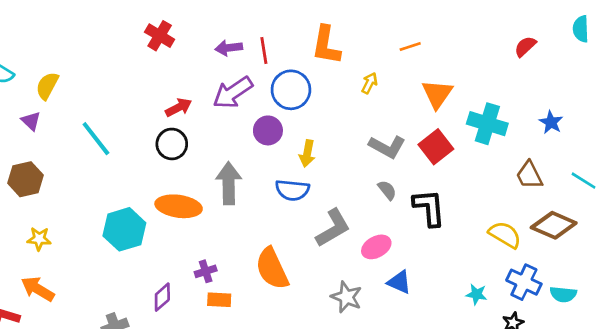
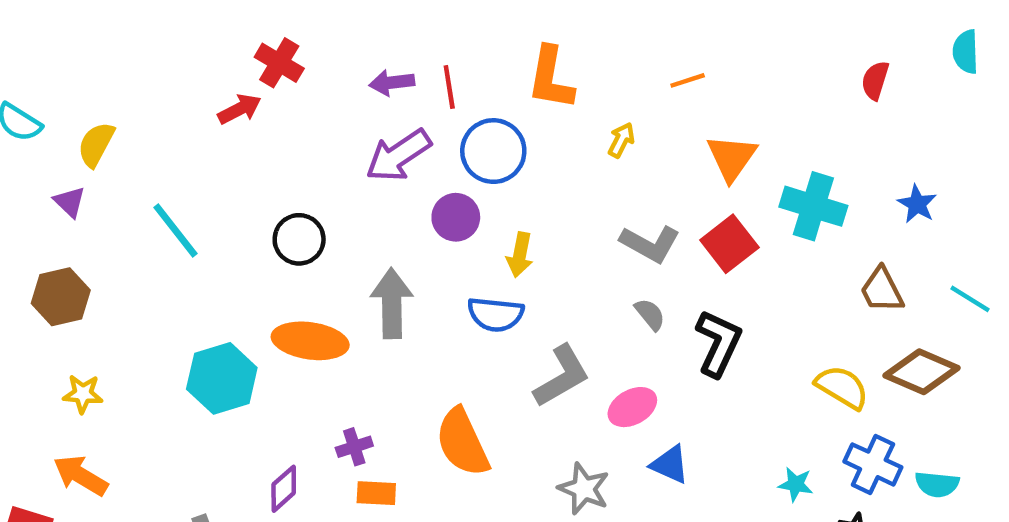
red semicircle: (525, 46) -> (875, 80), turned -30
red arrow: (179, 107) -> (239, 109), moved
black L-shape: (429, 208) -> (718, 343), turned 30

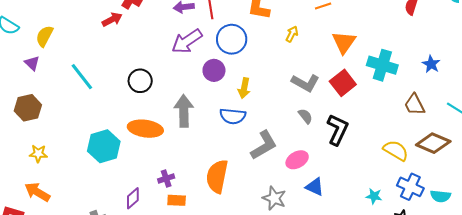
orange semicircle: (462, 442) -> (217, 176), turned 36

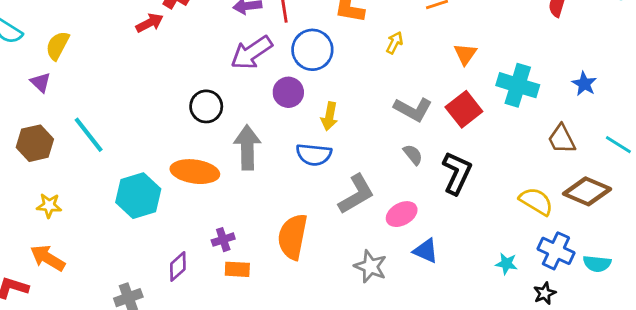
orange triangle: (344, 42) -> (465, 54), size x0.7
cyan line: (82, 77) -> (89, 135), moved
black circle: (140, 81) -> (206, 106), moved

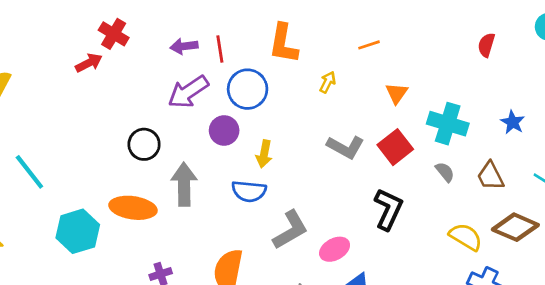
gray semicircle: (413, 155) -> (445, 172), moved

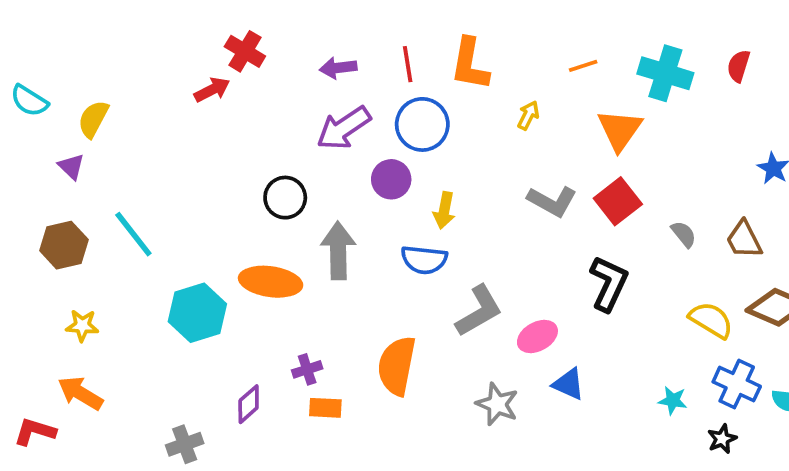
red line: (220, 49) -> (408, 64), moved
orange triangle: (397, 93) -> (620, 130), size x1.5
cyan cross: (448, 124) -> (665, 73), moved

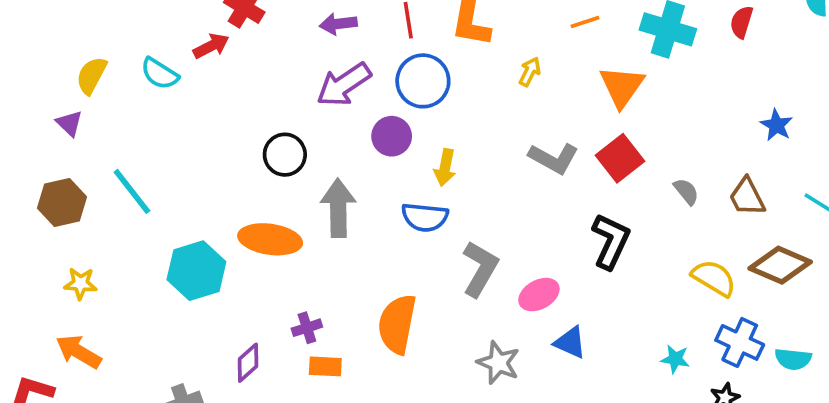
cyan semicircle: (29, 101) -> (160, 74), moved
gray L-shape: (479, 311) -> (480, 269), turned -30

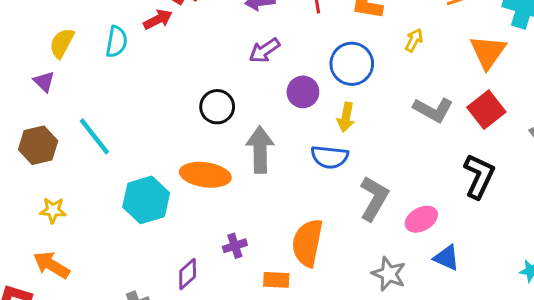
cyan semicircle: (160, 74) -> (117, 42), turned -112
blue circle: (423, 81) -> (352, 64), moved
purple arrow: (344, 85) -> (264, 50), size x0.7
orange rectangle: (325, 366) -> (276, 280), moved

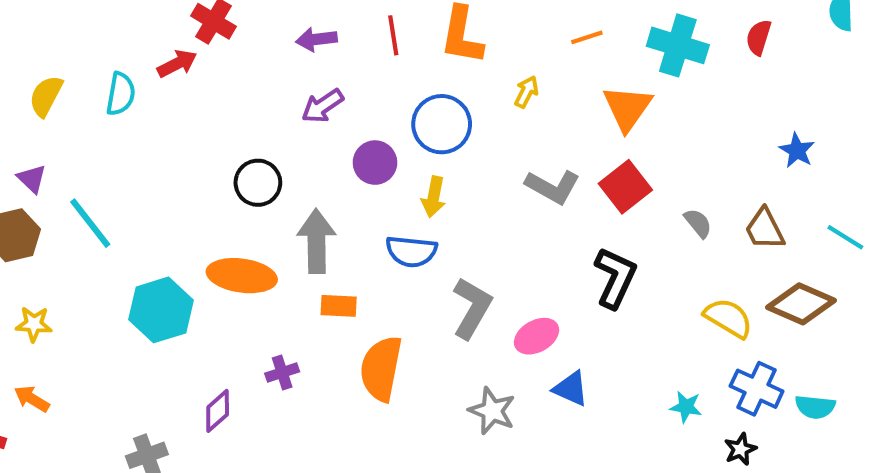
purple triangle: (44, 82) -> (32, 179), moved
orange arrow: (51, 265) -> (32, 399), size x0.7
orange rectangle: (276, 280) -> (339, 306), moved

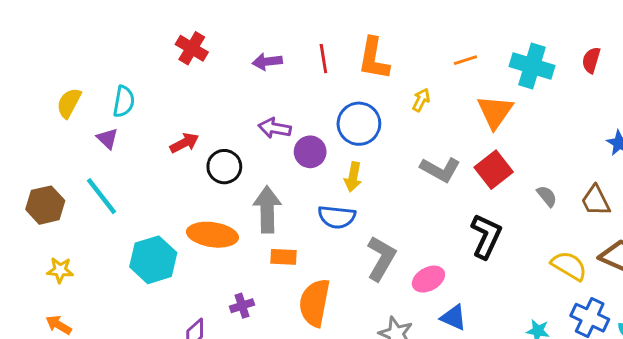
red arrow: (177, 64) -> (184, 143), moved
purple arrow: (323, 106) -> (275, 128), moved, turned 44
purple triangle: (32, 179) -> (107, 138), moved

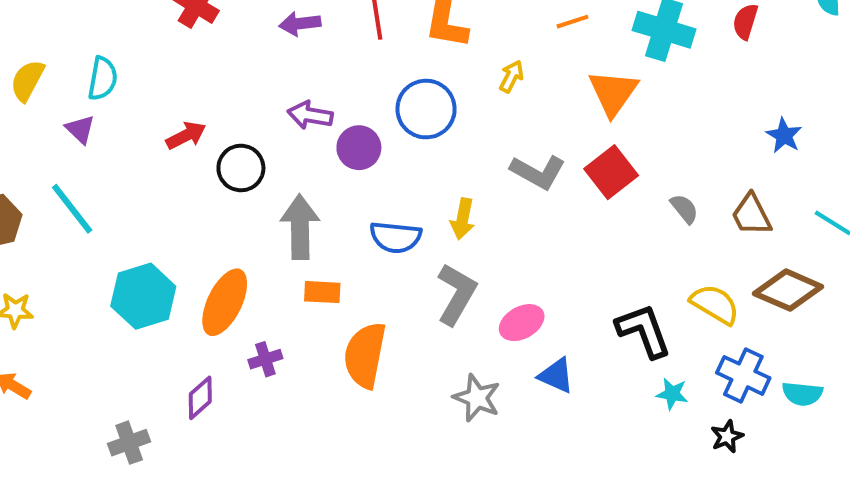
yellow arrow: (353, 177) -> (463, 219), moved
orange ellipse: (212, 235) -> (225, 302), moved, turned -72
black L-shape: (486, 236) -> (644, 331), moved, turned -45

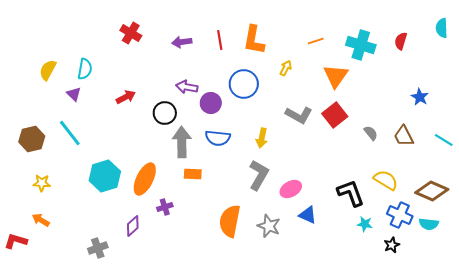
black circle: (241, 168) -> (165, 113), moved
blue semicircle: (396, 237) -> (218, 138), moved
brown diamond: (788, 290) -> (432, 191), moved
orange semicircle: (365, 355) -> (230, 221), moved

